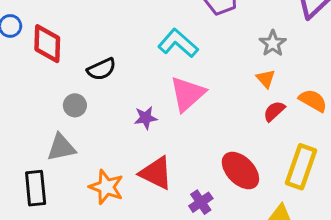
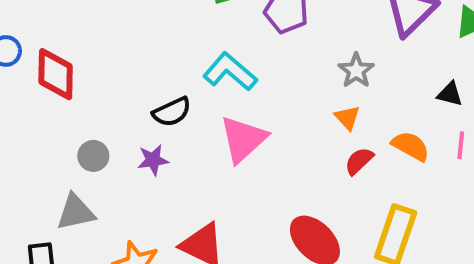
black semicircle: (102, 69) -> (172, 112), moved
purple star: (146, 118) -> (153, 160), moved

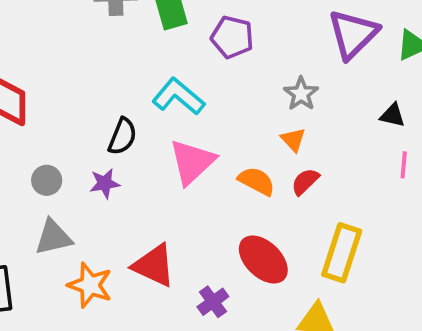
black semicircle: (172, 112) -> (122, 136), turned -42
orange semicircle: (411, 146) -> (257, 181), moved
gray triangle: (76, 212) -> (53, 237), moved

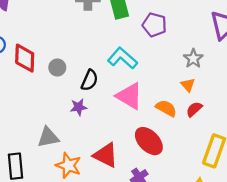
pink triangle: (192, 162) -> (129, 96), turned -48
gray circle: (47, 180) -> (57, 67), moved
red ellipse: (263, 259) -> (149, 141), moved

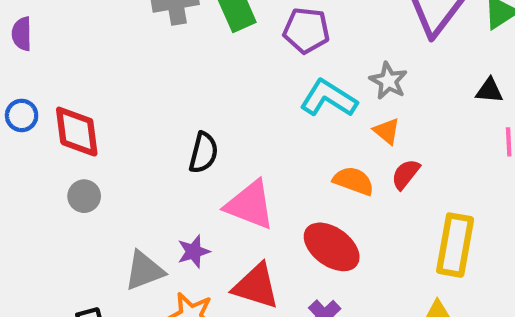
cyan L-shape: (122, 58) -> (329, 98), moved
gray circle: (57, 67) -> (84, 196), moved
pink triangle: (129, 96) -> (250, 205), moved
purple star: (79, 107) -> (194, 252), moved

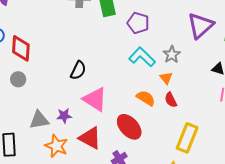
red semicircle: (406, 174) -> (171, 100), turned -77

